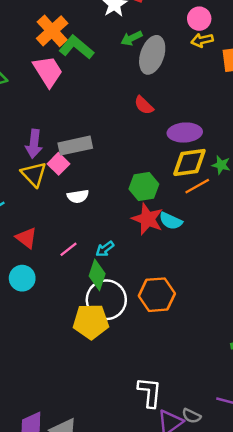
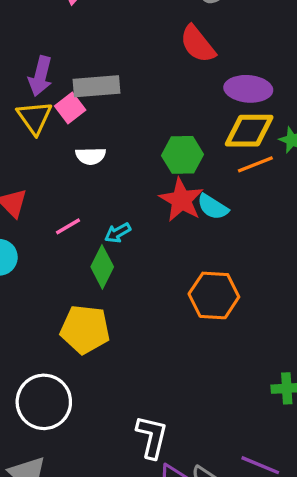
red semicircle: (144, 105) -> (198, 44), size x1.4
orange hexagon: (157, 295) -> (214, 295), moved
white circle: (106, 300) -> (44, 402), moved

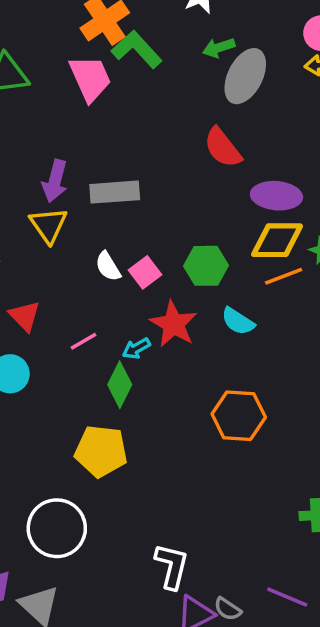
pink square: (70, 108) -> (145, 272), moved
white semicircle: (91, 156) -> (108, 266), turned 60
red star: (181, 200) -> (174, 324), moved

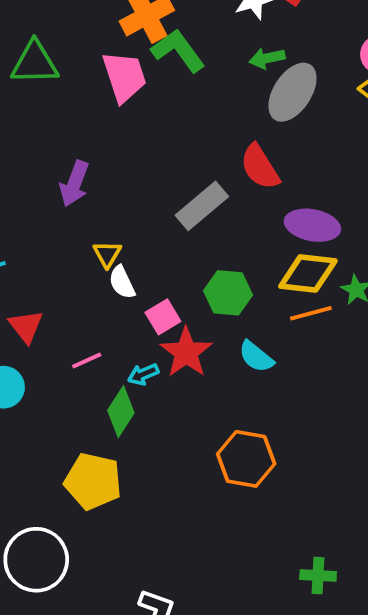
gray rectangle: (115, 192) -> (202, 206), moved, turned -42
yellow triangle: (48, 225) -> (107, 254), moved, size x0.7
pink square: (145, 272) -> (163, 317), moved

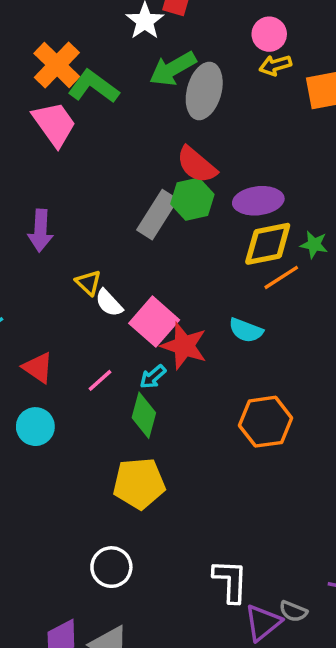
green arrow: (267, 58) -> (173, 69), size x1.5
green hexagon: (228, 293) -> (192, 199), moved
pink square: (163, 317) -> (154, 322), size x1.5
white circle: (36, 560) -> (111, 567), size x0.7

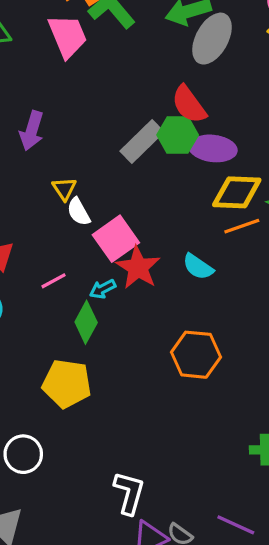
purple ellipse: (258, 201) -> (213, 148), moved

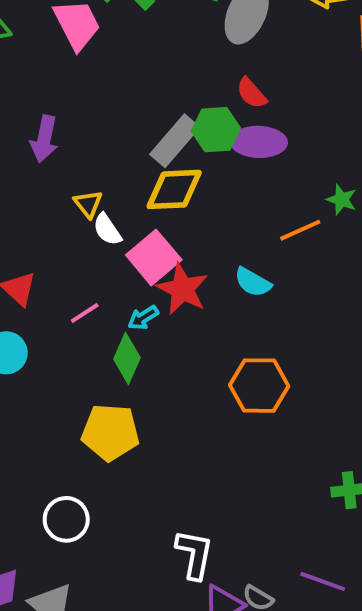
red semicircle: (189, 104) -> (251, 93), moved, size x0.7
yellow diamond: (237, 192) -> (174, 189), moved

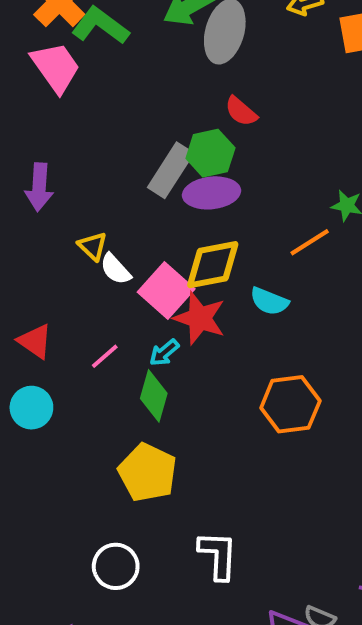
purple ellipse: (259, 142) -> (211, 193), moved
yellow diamond: (174, 189) -> (213, 265), moved
yellow pentagon: (110, 432) -> (148, 473), turned 30
white L-shape: (194, 554) -> (218, 555), moved

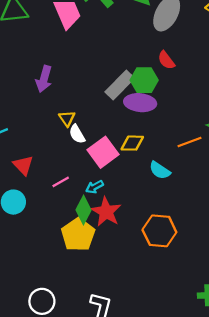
yellow diamond: (213, 265) -> (132, 143), size x0.7
red star: (200, 318) -> (106, 212), moved
yellow pentagon: (148, 473) -> (78, 235), moved

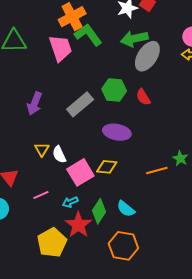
green hexagon: (144, 80) -> (114, 90), moved
gray rectangle: (120, 85) -> (80, 104), moved
yellow triangle: (67, 118) -> (42, 149), moved
cyan semicircle: (160, 170) -> (126, 209), moved
green diamond: (84, 210) -> (99, 211), moved

